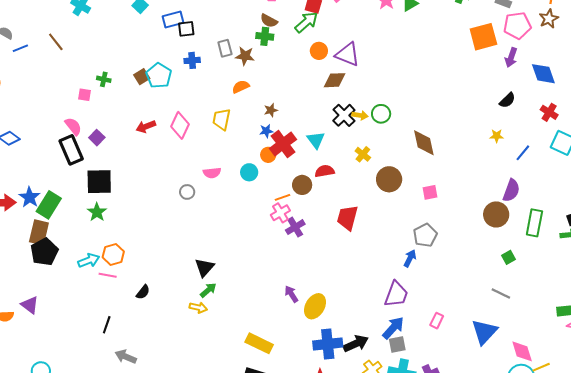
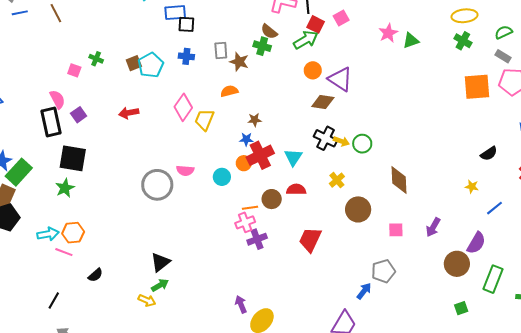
purple arrow: (511, 57) -> (433, 227), moved
black cross: (344, 115) -> (326, 138), turned -30
pink diamond: (180, 125) -> (183, 107), moved
gray circle: (187, 192) -> (157, 185), size x2.0

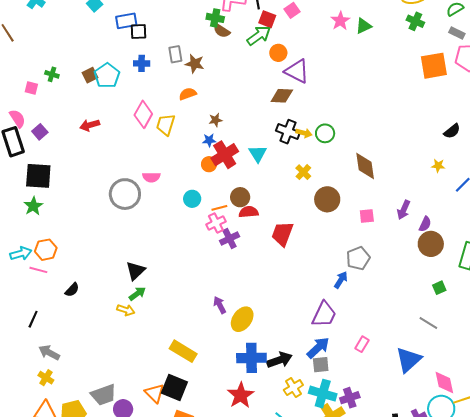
green cross: (262, 46) -> (215, 18), moved
orange circle: (313, 70) -> (278, 53), moved
cyan circle: (222, 177) -> (192, 199), moved
red semicircle: (296, 190) -> (249, 212), moved
purple semicircle: (476, 243) -> (425, 224), moved, size x0.7

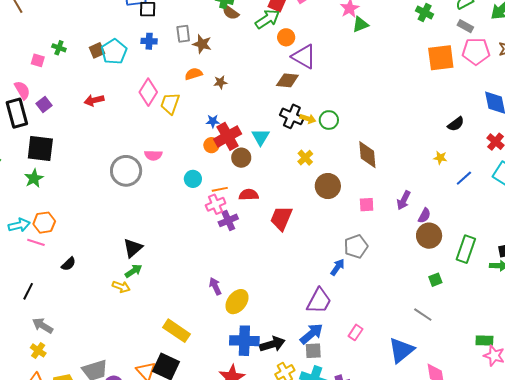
green triangle: (364, 26) -> (360, 24), moved
brown star: (216, 120) -> (220, 82), moved
brown circle: (240, 197) -> (241, 158), moved

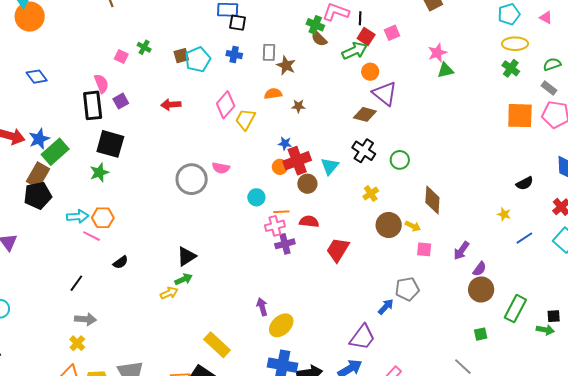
yellow arrow: (308, 119) -> (413, 226), moved
yellow arrow: (121, 287) -> (169, 293), turned -54
gray arrow: (43, 326) -> (85, 319), turned 145

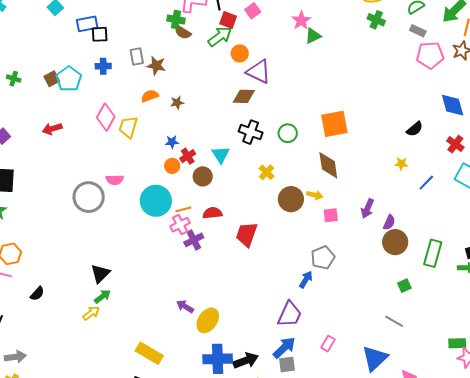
orange square: (520, 116) -> (334, 124), moved
red cross: (297, 161) -> (188, 156), size x0.6
cyan circle: (256, 197) -> (156, 201), size x1.8
purple arrow: (262, 307) -> (185, 306), turned -30

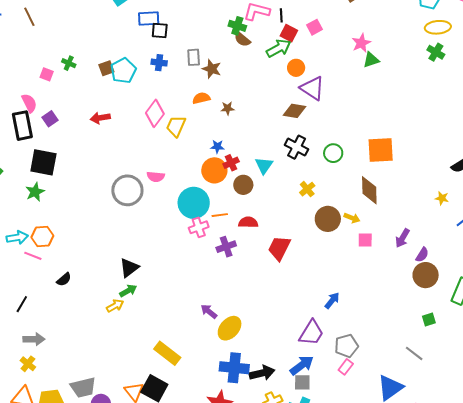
orange circle: (172, 166) -> (214, 170), size x1.6
pink cross: (180, 225) -> (199, 227), moved
gray pentagon: (323, 258) -> (346, 346), moved

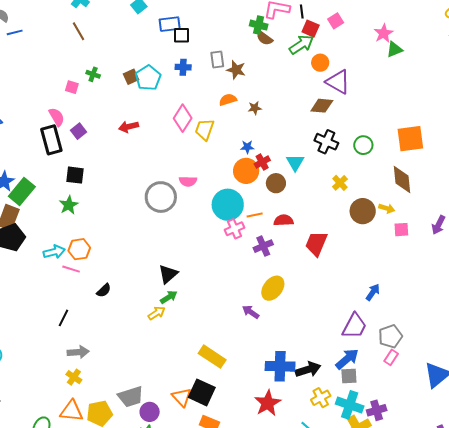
brown line: (29, 17) -> (79, 31), moved
black square: (43, 162) -> (75, 175), size x0.7
yellow ellipse: (230, 328) -> (273, 288), moved

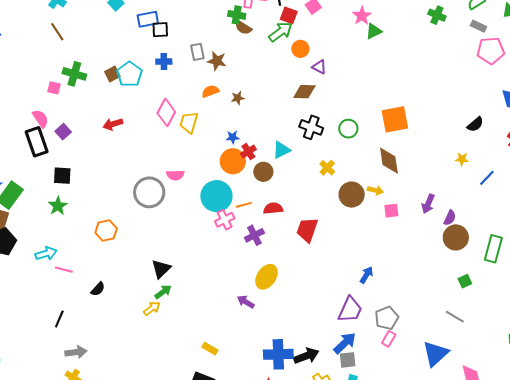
green cross: (93, 74) -> (74, 74), size x1.6
purple triangle: (338, 82) -> (319, 67), size x0.6
cyan triangle: (295, 162) -> (281, 150), turned 36
orange hexagon: (79, 249) -> (106, 231), moved
yellow rectangle: (212, 357) -> (210, 349), size x0.6

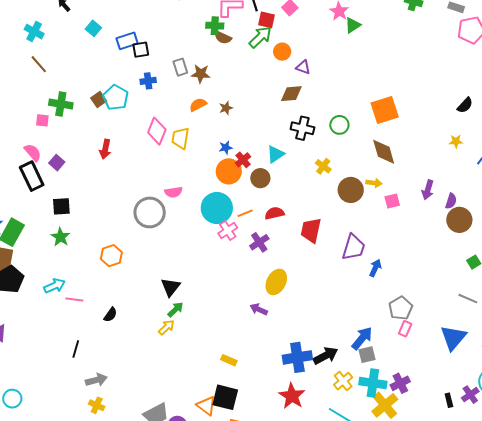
red arrow: (113, 124) -> (105, 149), turned -54
purple trapezoid: (350, 310) -> (353, 247), moved

